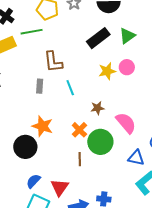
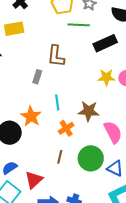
green line: (32, 32) -> (79, 25), moved
cyan line: (70, 88) -> (57, 102), moved
brown star: (97, 108) -> (89, 111), size x1.5
green circle: (100, 142) -> (91, 158), moved

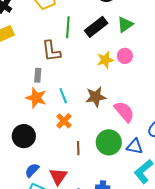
green line: (79, 25) -> (68, 27), moved, turned -75
orange star: (31, 116) -> (36, 98), moved
orange cross: (66, 128) -> (64, 121), moved

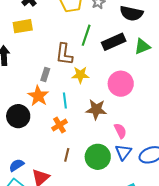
pink circle: (125, 56) -> (121, 84), moved, size x1.6
yellow star: (105, 60) -> (80, 75), moved
pink semicircle: (124, 112) -> (120, 131), size x0.7
black circle: (24, 136) -> (18, 116), moved
blue triangle: (135, 146) -> (123, 152), moved, turned 42

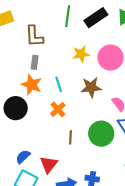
brown L-shape: (64, 54) -> (34, 36), moved
yellow star: (80, 75) -> (81, 54), moved

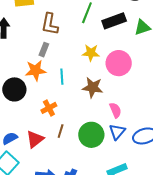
orange star: (32, 85) -> (36, 70), turned 30
orange cross: (58, 109) -> (49, 108), moved
red triangle: (49, 164) -> (35, 139), moved

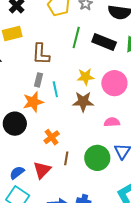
black rectangle: (114, 21) -> (104, 42), turned 50
cyan line: (62, 77) -> (55, 89), moved
brown star: (93, 87) -> (83, 102), moved
pink semicircle: (115, 110) -> (112, 122), moved, turned -63

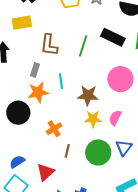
green line: (76, 38) -> (83, 46), moved
yellow star: (86, 77) -> (93, 119), moved
gray rectangle: (38, 80) -> (35, 70), moved
pink semicircle: (112, 122) -> (115, 118), turned -63
red triangle: (42, 170) -> (45, 172), moved

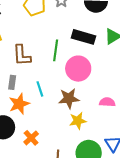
pink circle: (120, 79) -> (78, 69), moved
pink semicircle: (115, 118) -> (107, 102), moved, turned 77
orange cross: (54, 129) -> (31, 138), moved

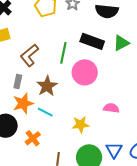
brown L-shape: (22, 55) -> (29, 55), turned 50
cyan line: (40, 89) -> (45, 112), moved, turned -49
brown star: (69, 98) -> (47, 86), moved, turned -30

